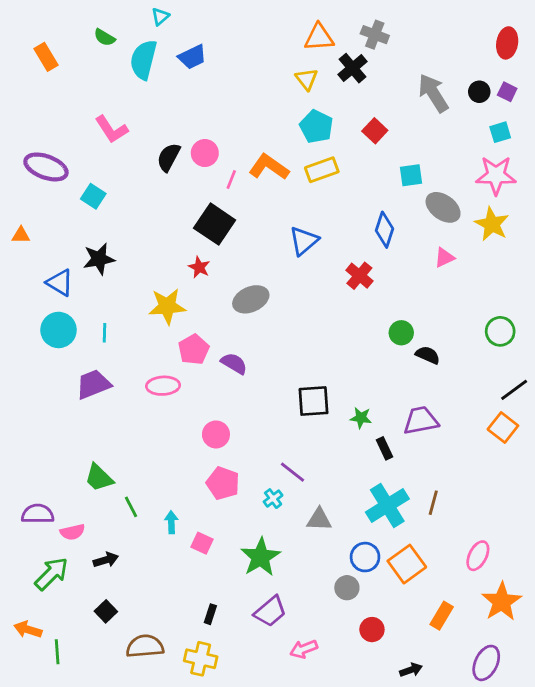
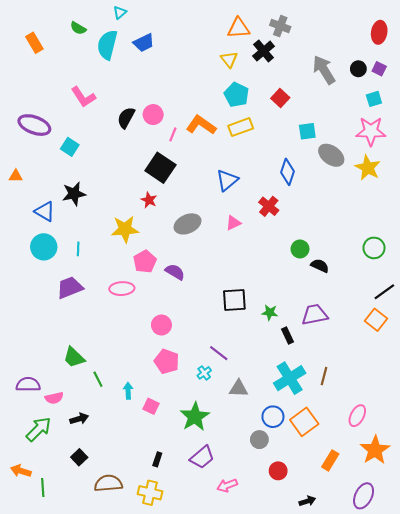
pink triangle: (444, 258) -> (233, 223), moved

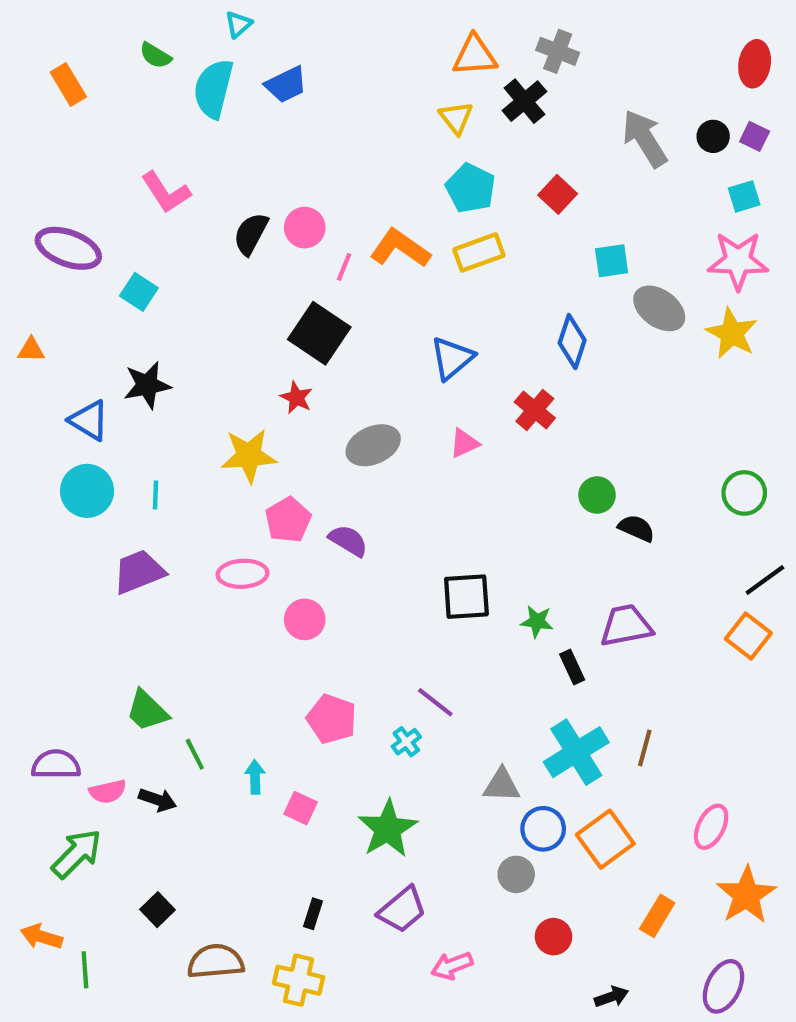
pink circle: (161, 325) -> (305, 619), moved
gray triangle: (239, 389) -> (502, 785), moved
black arrow: (79, 419) -> (158, 800), moved, turned 36

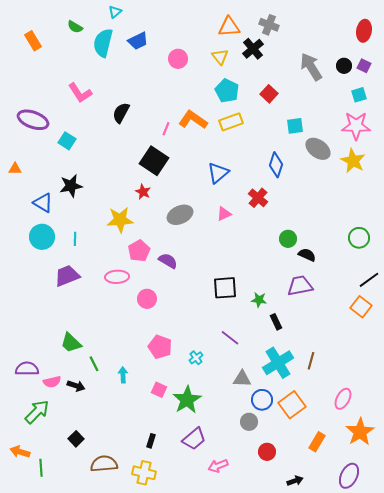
pink circle: (305, 228) -> (178, 59), moved
purple trapezoid: (626, 626) -> (300, 286), moved
purple line: (435, 702) -> (230, 338), moved
pink square: (301, 808) -> (159, 390), moved

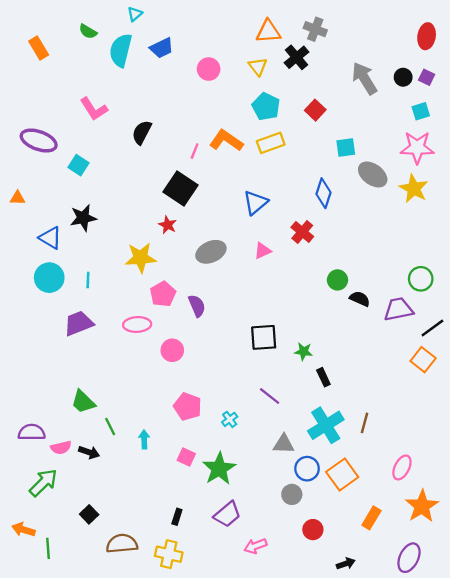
purple semicircle: (168, 261) -> (197, 306), turned 36
purple trapezoid: (300, 286) -> (398, 309), moved

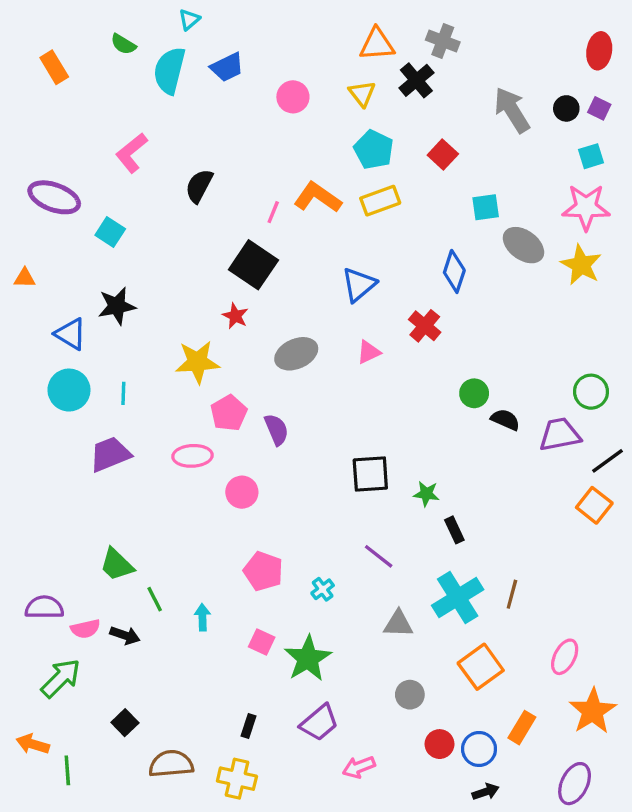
pink L-shape: (94, 109) -> (132, 153), turned 84
blue circle: (307, 469) -> (479, 749), moved

